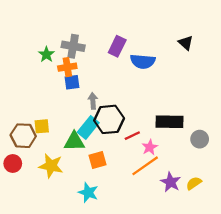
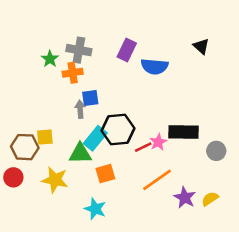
blue square: (72, 82) -> (90, 98), moved
gray arrow: (93, 101) -> (80, 109), moved
pink star: (150, 147) -> (158, 142), moved

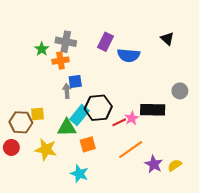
gray circle: (216, 151) -> (180, 91), moved

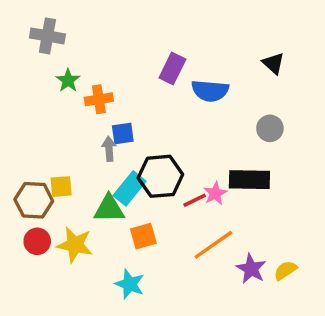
gray cross: (66, 42) -> (47, 36), moved
gray circle: (180, 91) -> (270, 128), moved
red circle: (11, 147) -> (37, 241), moved

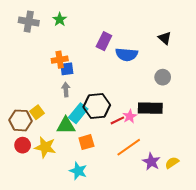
green star: (68, 80) -> (60, 19), moved
blue square: (123, 133) -> (67, 69), moved
yellow square: (61, 187) -> (37, 112), turned -32

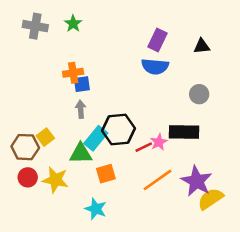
black triangle: (165, 38) -> (202, 46), turned -48
purple rectangle: (104, 41) -> (158, 40), moved
purple star: (151, 162) -> (197, 181), moved, size x1.4
yellow semicircle: (172, 163) -> (210, 199), size x1.5

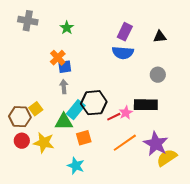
green star: (73, 24) -> (67, 28), moved
orange cross: (73, 73) -> (58, 58), turned -35

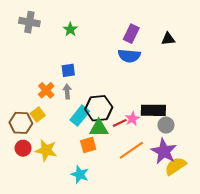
orange cross: (58, 58) -> (46, 90), moved
gray circle: (158, 75) -> (166, 125), moved
green triangle: (64, 122) -> (99, 128), moved

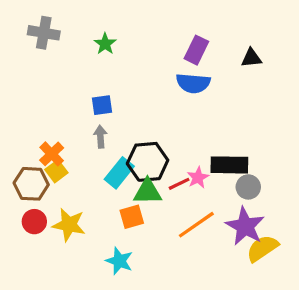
orange cross: (46, 90) -> (52, 154), moved

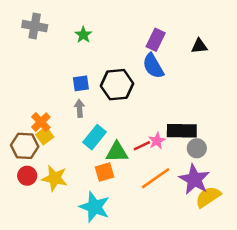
blue semicircle: (193, 83) -> (153, 66), turned 55
black hexagon: (148, 162) -> (117, 85), moved
cyan star: (119, 261) -> (95, 207), size x1.4

